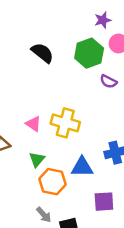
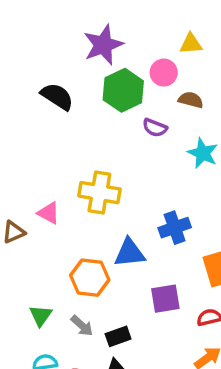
purple star: (103, 20) -> (103, 45), moved, size x1.6
pink triangle: (33, 124) -> (49, 213), moved
green triangle: (37, 159) -> (41, 315), moved

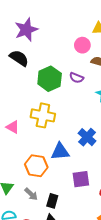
purple star: (103, 45) -> (26, 30), moved
green hexagon: (123, 90) -> (50, 79), moved
blue cross: (175, 228) -> (87, 137), turned -30
black rectangle: (118, 336) -> (52, 201), turned -56

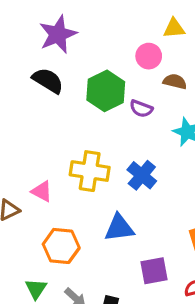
green hexagon: (50, 79) -> (106, 91), moved
blue cross: (87, 137) -> (142, 175), moved
orange hexagon: (36, 166) -> (61, 246), moved

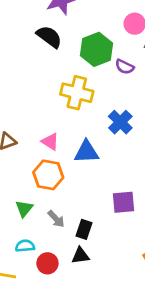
yellow cross: (90, 171) -> (77, 93), moved
pink triangle: (42, 191) -> (50, 142), moved
blue triangle: (119, 228) -> (86, 152), moved

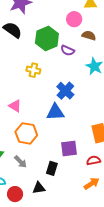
yellow cross: (77, 93) -> (33, 70), size x0.6
blue triangle: (86, 152) -> (55, 112), moved
orange hexagon: (48, 175) -> (26, 133), moved
black rectangle: (84, 229) -> (52, 168), moved

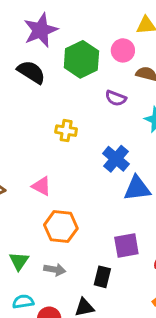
green hexagon: (47, 38) -> (81, 59), moved
blue triangle: (55, 112) -> (137, 188), moved
gray arrow: (21, 162) -> (55, 270), turned -32

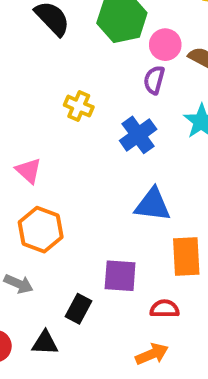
pink circle: (123, 50) -> (165, 45), moved
purple semicircle: (116, 98) -> (154, 80), turned 70
blue cross: (116, 159) -> (138, 135), moved

